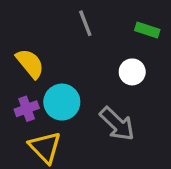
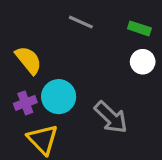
gray line: (85, 23) -> (81, 22), turned -45
white circle: (132, 72) -> (143, 62), moved

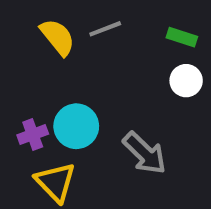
gray line: (81, 22) -> (105, 29), turned -45
yellow semicircle: (28, 60) -> (58, 37), moved

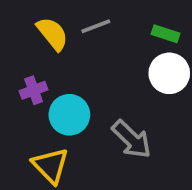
white circle: (186, 81) -> (169, 73), size x1.4
purple cross: (33, 135) -> (34, 90), moved

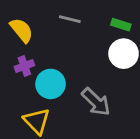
gray line: (96, 26) -> (70, 19), turned 35
yellow semicircle: (52, 34) -> (22, 30), moved

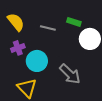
gray line: (70, 19) -> (48, 28), moved
green rectangle: (121, 25) -> (74, 22), moved

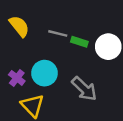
green rectangle: (74, 22) -> (79, 42), moved
purple cross: (18, 48) -> (17, 78), moved, turned -32

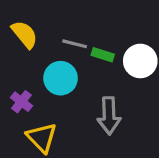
cyan circle: (45, 73) -> (61, 78), moved
gray arrow: (84, 89) -> (109, 116), turned 44

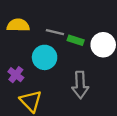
yellow semicircle: (25, 34) -> (18, 25), turned -50

